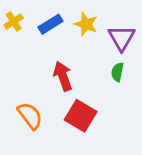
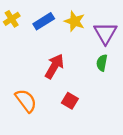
red arrow: (63, 76) -> (54, 66), turned 50
red square: (81, 116) -> (70, 101), size x0.6

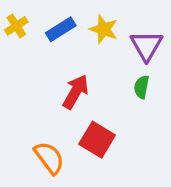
orange semicircle: (26, 101) -> (49, 158), moved
red square: (70, 101) -> (97, 140), size x1.5

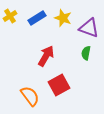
purple triangle: (146, 46) -> (89, 28), turned -40
red square: (97, 140) -> (59, 85), turned 30

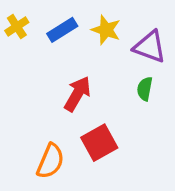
orange semicircle: (30, 96) -> (50, 161), turned 60

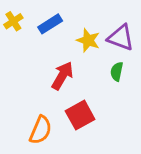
yellow star: (106, 30) -> (88, 40), moved

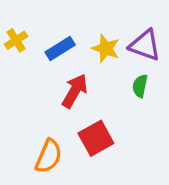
yellow cross: (13, 21) -> (16, 40), moved
blue rectangle: (50, 24) -> (60, 48), moved

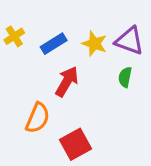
red square: (96, 138) -> (76, 144), moved
orange semicircle: (49, 156) -> (38, 118), moved

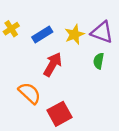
yellow star: (94, 44) -> (74, 34), turned 30
orange semicircle: (38, 118) -> (30, 93), turned -70

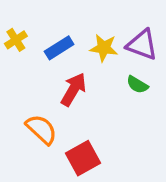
yellow star: (74, 34) -> (104, 48), turned 30
green semicircle: (99, 61) -> (137, 85), turned -70

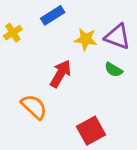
blue rectangle: (59, 48) -> (53, 15), moved
red square: (83, 158) -> (91, 131), moved

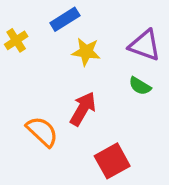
yellow star: (86, 39) -> (86, 52), moved
red arrow: (61, 74) -> (83, 109), moved

